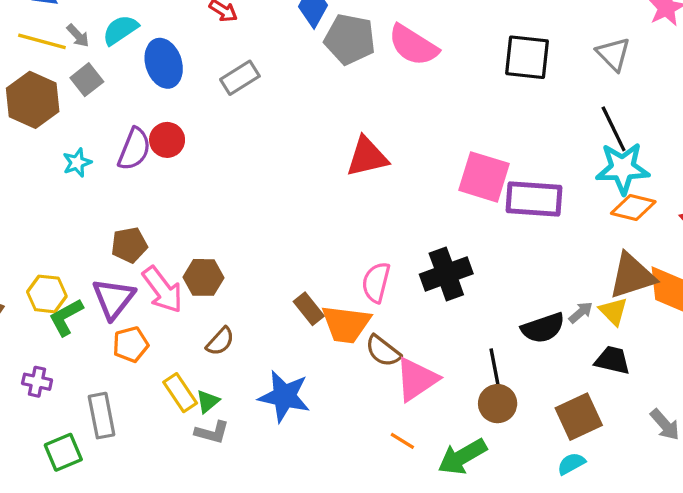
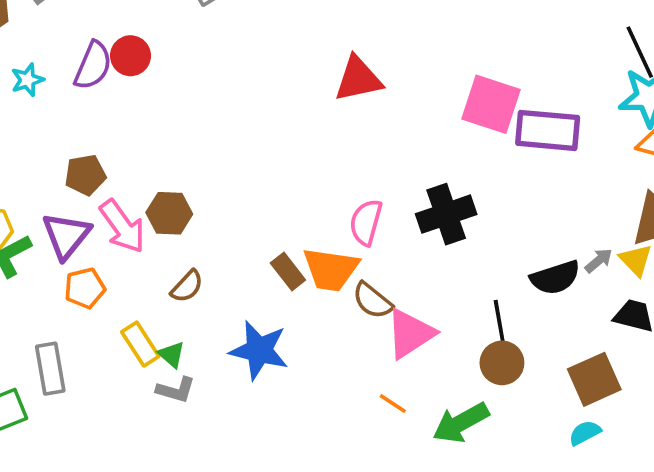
brown rectangle: (309, 309) -> (288, 271), moved
green triangle: (208, 401) -> (172, 355), turned -40

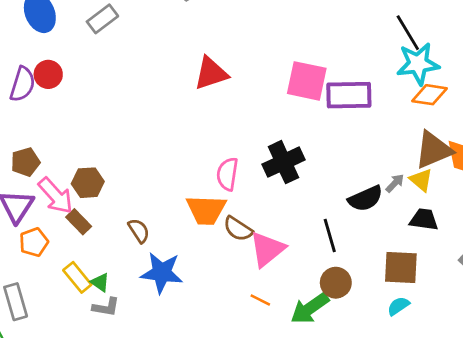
brown rectangle: (288, 271) -> (79, 222), moved
brown semicircle: (187, 286) -> (139, 231), moved, turned -70
brown circle: (502, 363) -> (336, 283), moved
brown square: (594, 379) -> (401, 267), turned 33

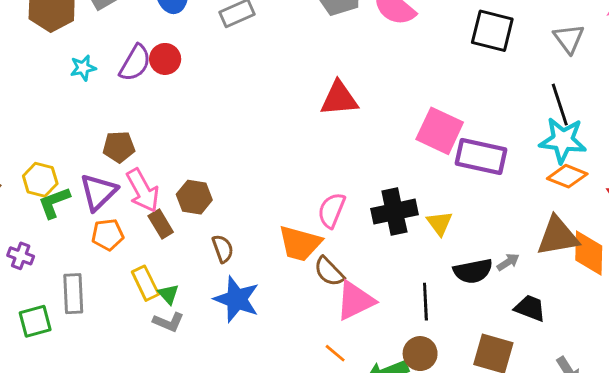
yellow triangle: (421, 180) -> (440, 223), moved
brown hexagon: (88, 183) -> (194, 197), moved

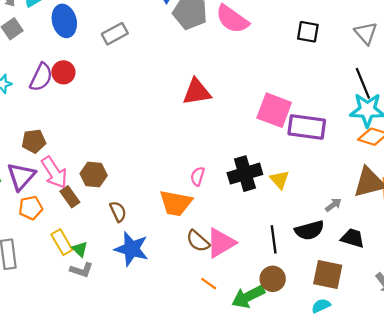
black square: (492, 31) -> (308, 32), size x0.7
pink semicircle: (332, 210) -> (198, 176), size x0.7
black semicircle: (473, 271) -> (309, 230), moved
brown semicircle: (329, 272) -> (198, 241), moved

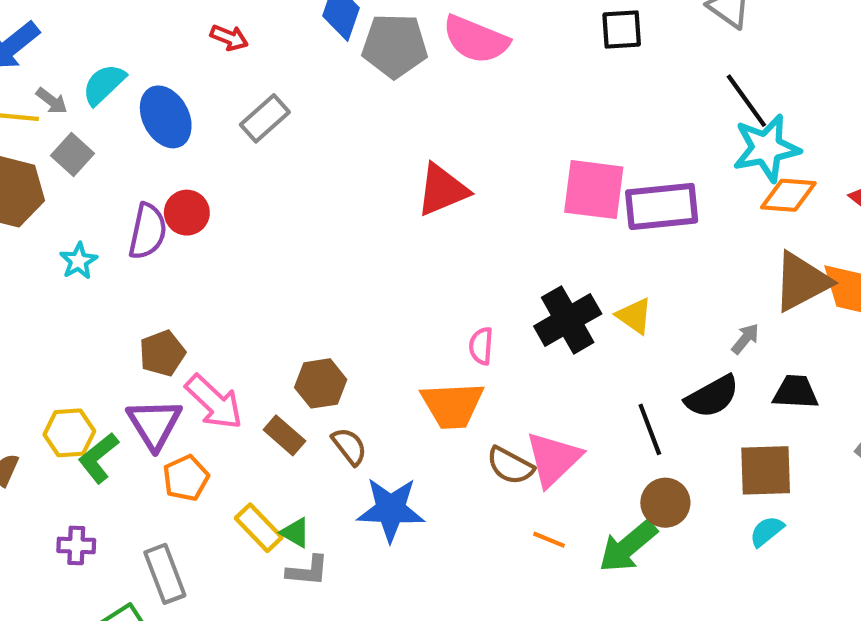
brown hexagon: (94, 175) -> (321, 383), moved
brown rectangle: (70, 197) -> (284, 435), moved

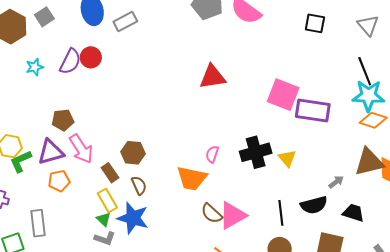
gray rectangle: (265, 118) -> (125, 21), moved
purple triangle: (154, 424) -> (51, 152), turned 32
blue star: (391, 509) -> (133, 218), moved
yellow rectangle: (259, 528) -> (107, 201), moved

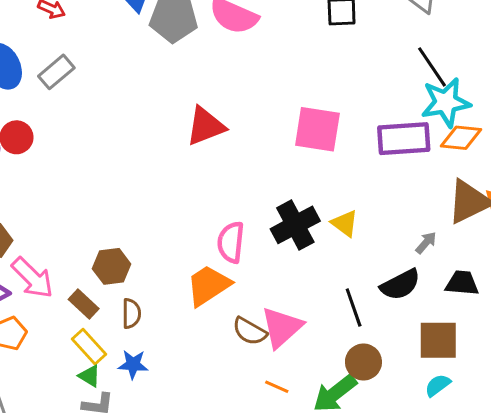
purple rectangle: (313, 110) -> (404, 139), moved
pink semicircle: (212, 154) -> (231, 242), size x1.5
orange trapezoid: (192, 178) -> (208, 285), turned 148
brown semicircle: (139, 185) -> (131, 313), turned 36
blue star: (133, 218) -> (133, 364), size x0.6

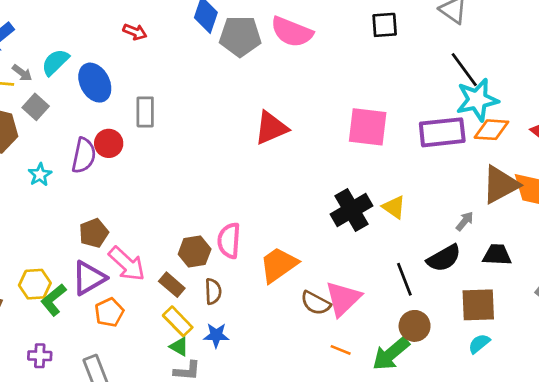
gray rectangle: (56, 72) -> (145, 112), moved, turned -48
pink semicircle: (231, 242) -> (229, 241), moved

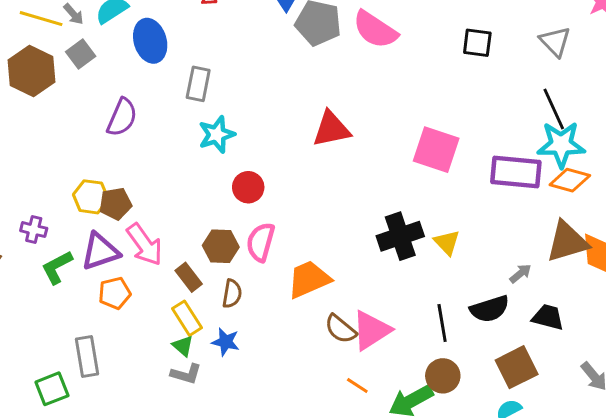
red circle: (109, 143) -> (248, 187), moved
cyan star: (40, 175) -> (217, 135), moved, size x1.4
yellow hexagon: (35, 284) -> (91, 197), moved
brown square: (478, 305) -> (517, 367), turned -36
purple cross: (40, 356) -> (34, 230), moved

